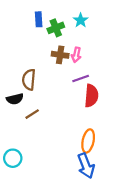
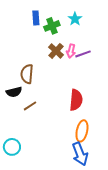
brown cross: (60, 55) -> (56, 51), turned 35
purple line: (81, 79) -> (83, 54), moved
red semicircle: (91, 96) -> (76, 100), moved

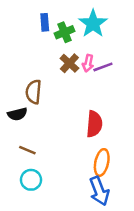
cyan star: (75, 19) -> (93, 24), size x1.6
brown line: (30, 106) -> (27, 150), moved, turned 56
cyan circle: (12, 147) -> (31, 180), moved

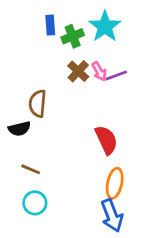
pink arrow: (88, 63) -> (99, 71), turned -42
red semicircle: (94, 124) -> (106, 140), turned -30

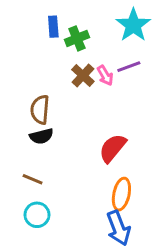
cyan star: (105, 26) -> (133, 25), moved
purple line: (116, 75) -> (129, 67), moved
black semicircle: (19, 129) -> (41, 136), moved
red semicircle: (106, 140) -> (113, 148), turned -116

